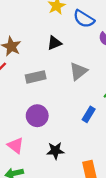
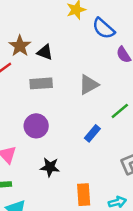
black triangle: (54, 43) -> (45, 52), moved, turned 35

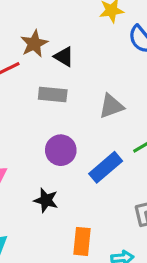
purple circle: (36, 126) -> (61, 150), moved
blue rectangle: (92, 133) -> (106, 167), size x1.5

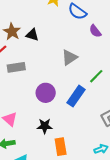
gray rectangle: (53, 95) -> (16, 67), moved
orange rectangle: (82, 241) -> (61, 147), moved

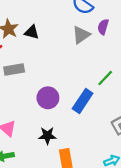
purple semicircle: (95, 31) -> (103, 27), turned 56
gray triangle: (70, 57) -> (81, 35), moved

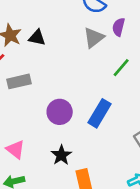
green line: (105, 78) -> (121, 68), moved
black star: (47, 136) -> (61, 155), turned -30

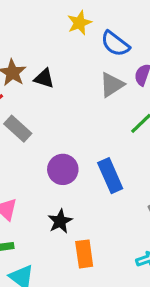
gray rectangle: (19, 81) -> (18, 129), turned 50
blue rectangle: (99, 113) -> (110, 176), turned -60

